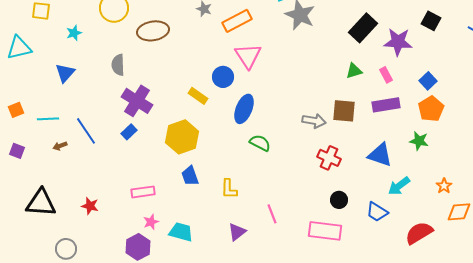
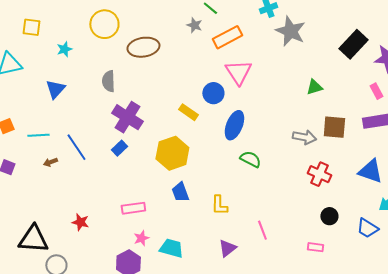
green triangle: (354, 71) -> (314, 87), moved
black triangle: (41, 203) -> (33, 239), moved
pink rectangle: (325, 231) -> (315, 247), size x0.5

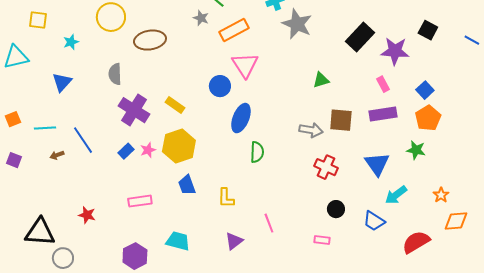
yellow rectangle: (188, 112) -> (175, 105), moved
blue rectangle: (119, 148) -> (126, 151), moved
green semicircle: (250, 159) -> (257, 152), turned 65
blue triangle: (370, 171) -> (377, 164), turned 36
pink star: (141, 238) -> (148, 150), moved

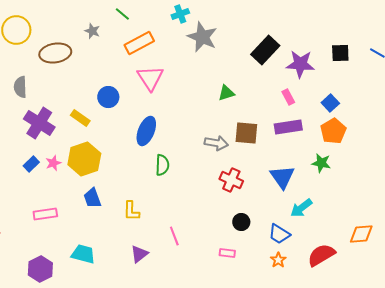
gray star: (201, 18) -> (92, 31), moved
black square: (428, 30) -> (340, 53), moved, turned -30
blue circle: (220, 86) -> (108, 97), moved
orange star: (441, 195) -> (278, 260), moved

